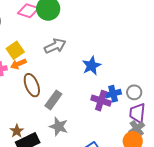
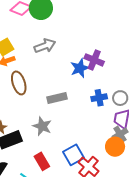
gray rectangle: (53, 100) -> (57, 98), moved, turned 36
purple cross: (101, 101) -> (94, 60), moved

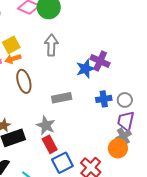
gray arrow: (45, 46) -> (51, 45), turned -70
blue square: (74, 155) -> (62, 163), moved
red rectangle: (42, 161) -> (50, 144), moved

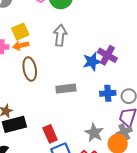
gray star: (46, 125) -> (94, 133), moved

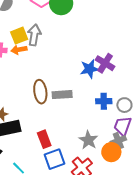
gray arrow: (60, 35) -> (34, 35), moved
brown ellipse: (30, 69) -> (40, 92), moved

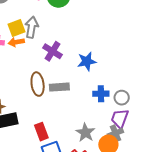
purple cross: (105, 63) -> (53, 51), moved

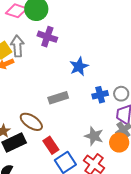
purple cross: (53, 51) -> (47, 37), moved
brown ellipse: (38, 84) -> (31, 122), moved, turned -35

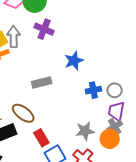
gray rectangle: (58, 98) -> (42, 83), moved
gray star: (94, 136) -> (85, 131), turned -30

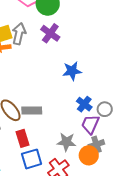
gray rectangle: (42, 83) -> (32, 110), moved
blue cross: (93, 90) -> (84, 104), turned 35
purple trapezoid: (116, 111) -> (90, 124), moved

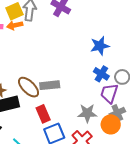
blue star: (72, 71) -> (100, 46), moved

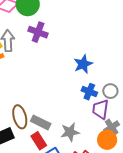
gray rectangle: (50, 85) -> (41, 122), moved, turned 42
brown ellipse: (29, 87) -> (20, 117), turned 40
gray star: (87, 113) -> (70, 132), moved

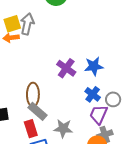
purple cross: (38, 32) -> (66, 68), moved
brown ellipse: (20, 117) -> (33, 95), moved

